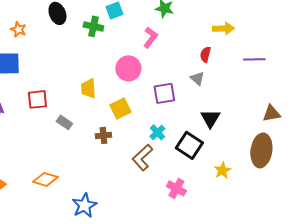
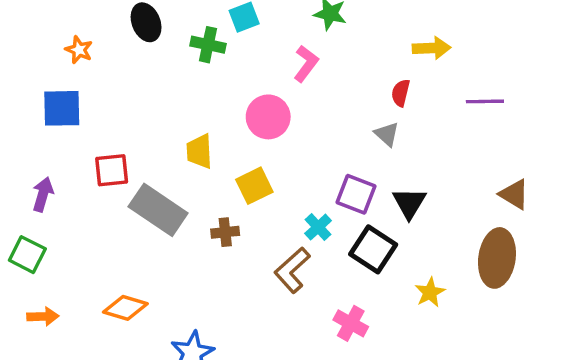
purple square: (164, 93) -> (356, 194), moved, turned 30
brown triangle: (271, 113) -> (514, 194), turned 42
gray rectangle: (64, 122) -> (158, 210), size x2.0

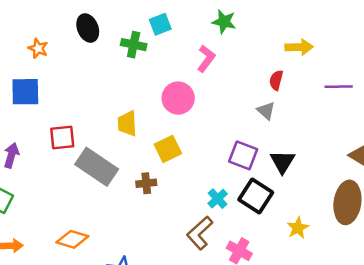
cyan cross: (318, 227) -> (218, 199), moved
brown L-shape: (292, 270) -> (200, 233), moved

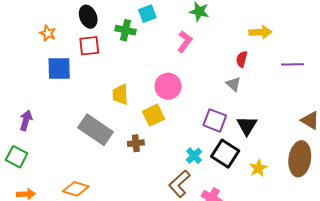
blue square: (25, 92) -> (59, 69), moved
pink circle: (178, 98) -> (168, 86), moved
red square: (62, 137) -> (89, 46), moved
yellow star: (298, 228) -> (258, 168), moved

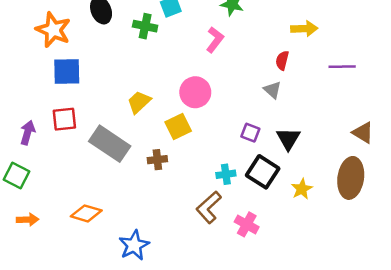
orange star: (48, 33) -> (53, 30), size x1.8
red square: (89, 46) -> (64, 119), moved
yellow trapezoid: (120, 94) -> (139, 102), turned 50
purple square: (215, 120) -> (250, 133), size x0.7
cyan cross: (194, 156) -> (226, 174), turned 35

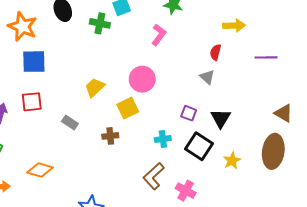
gray rectangle: (110, 144) -> (70, 122), size x0.5
cyan cross: (226, 174) -> (163, 139), moved
orange diamond: (86, 213) -> (40, 170), moved

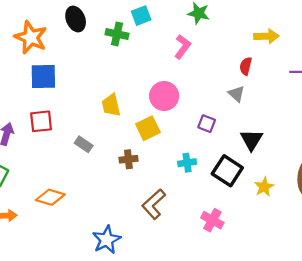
yellow trapezoid: (95, 87) -> (111, 105), turned -60
purple square: (189, 113) -> (207, 124), moved
brown L-shape: (154, 176) -> (154, 204), moved

